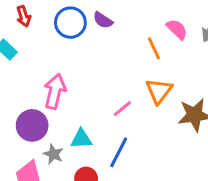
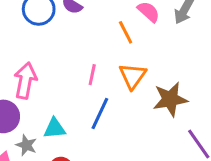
pink line: (122, 109) -> (92, 75), moved, turned -36
blue line: (119, 152) -> (100, 113), moved

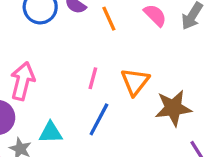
orange line: (126, 32) -> (109, 19), moved

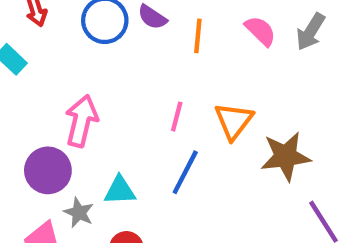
orange line: (109, 19) -> (198, 36), turned 30

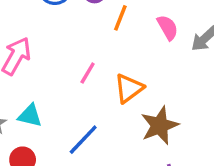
brown star: (286, 156) -> (160, 125), turned -30
blue line: (185, 172) -> (83, 140), moved

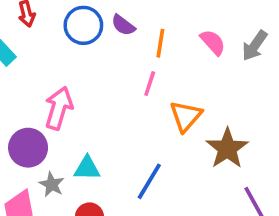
pink line: (88, 73) -> (150, 84), moved

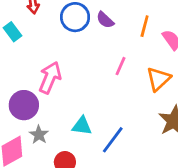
orange line: (160, 43) -> (145, 26), moved
orange triangle: (186, 116) -> (158, 79), moved
cyan triangle: (87, 168) -> (82, 126), moved

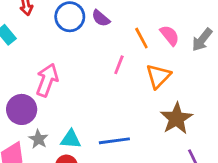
orange line: (145, 26) -> (141, 38), moved, turned -40
cyan triangle: (82, 126) -> (71, 139), moved
blue line: (113, 140) -> (114, 141), turned 48

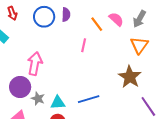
purple semicircle: (101, 18) -> (66, 15), turned -120
orange triangle: (158, 76) -> (139, 45), moved
gray star: (38, 139) -> (38, 99), moved

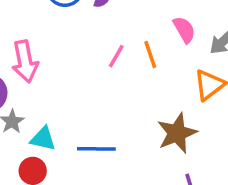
orange line: (97, 24) -> (150, 54), moved
pink arrow: (35, 64) -> (25, 61), turned 140

